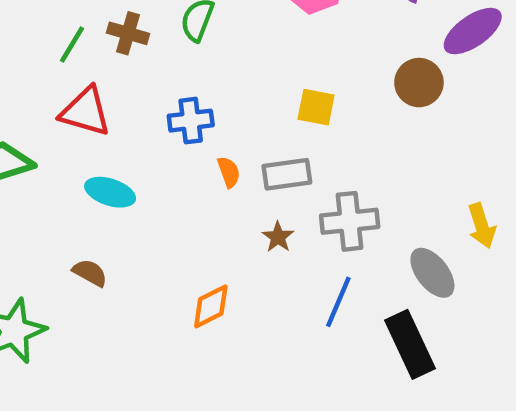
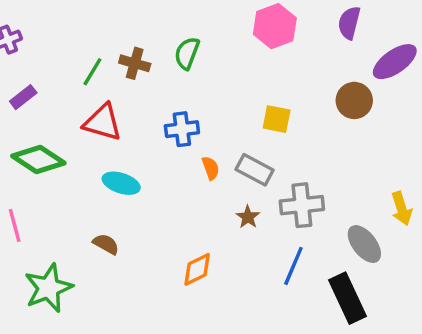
gray rectangle: (287, 174) -> (255, 170), turned 36

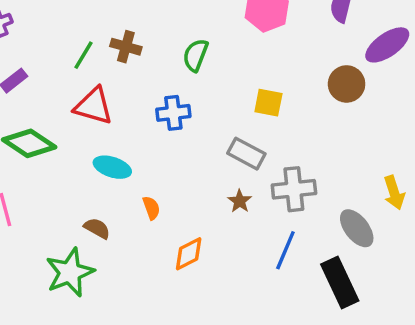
green semicircle: (187, 53) -> (195, 55), moved
orange semicircle: (211, 168) -> (151, 208), moved
green star: (49, 288) -> (70, 272), moved

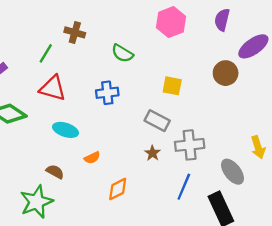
brown cross: (126, 47) -> (75, 32), moved
green semicircle: (195, 55) -> (122, 53), turned -80
orange semicircle: (151, 208) -> (92, 158), turned 84

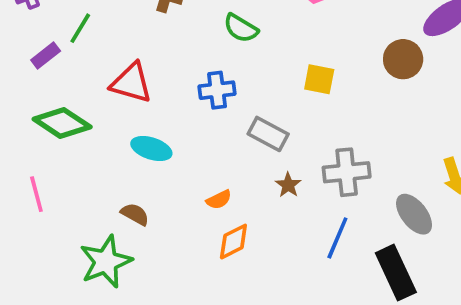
green line: (46, 53) -> (80, 28), moved
gray rectangle: (157, 121) -> (268, 134), moved
orange semicircle: (92, 158) -> (219, 200), moved

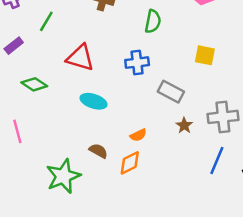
green semicircle: (241, 28) -> (153, 21), turned -110
purple rectangle: (46, 56) -> (14, 46), moved
green diamond: (62, 123) -> (34, 84), size x0.7
brown semicircle: (135, 214) -> (98, 151), moved
orange diamond: (233, 242) -> (130, 163), moved

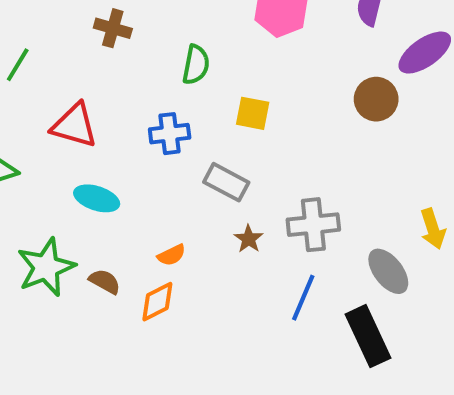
yellow square: (205, 55) -> (253, 113), moved
green star: (63, 176) -> (46, 267), moved

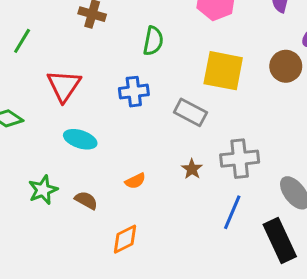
yellow square: (253, 113) -> (223, 71), moved, size x1.6
red triangle: (74, 125) -> (64, 86), turned 48
gray rectangle: (226, 182) -> (190, 112), moved
green star: (46, 267) -> (43, 190), size x0.7
orange diamond: (157, 302) -> (125, 239), moved

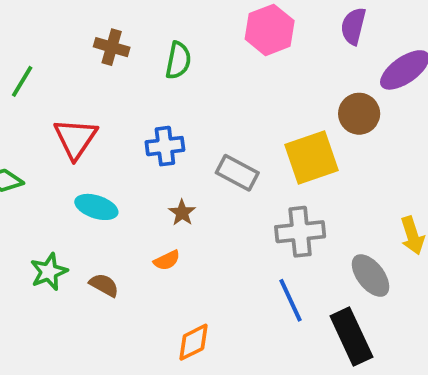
green semicircle: (153, 41) -> (178, 60), moved
yellow square: (223, 71) -> (312, 157), moved, turned -30
brown star: (192, 169) -> (182, 213), moved
blue line: (232, 212) -> (291, 300), turned -48
orange diamond: (125, 239) -> (193, 342), moved

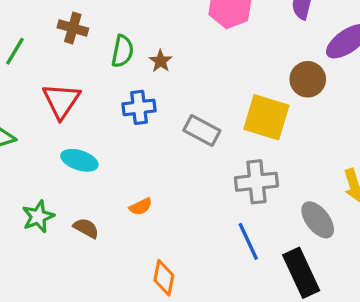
brown cross: (112, 47) -> (73, 28), moved
green semicircle: (178, 60) -> (122, 51), moved
yellow square: (312, 157) -> (266, 117), turned 36
brown star: (182, 213) -> (161, 61), moved
orange diamond: (193, 342) -> (164, 278), turned -52

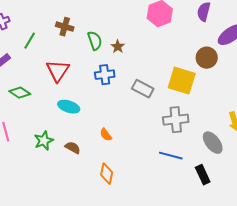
green semicircle: (122, 51) -> (95, 41), turned -30
orange semicircle: (141, 207) -> (106, 135), turned 80
blue line: (248, 241) -> (171, 156), turned -50
black rectangle: (301, 273) -> (203, 175), size x0.7
orange diamond: (164, 278) -> (107, 174), moved

